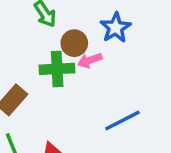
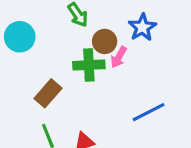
pink arrow: (90, 60) -> (119, 57), turned -40

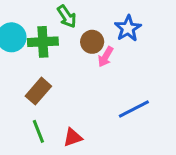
green cross: (89, 65) -> (43, 42), moved

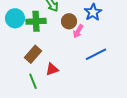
blue line: (134, 109) -> (96, 54), moved
red triangle: (73, 137) -> (52, 69), moved

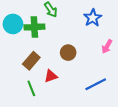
brown circle: (69, 21) -> (68, 53), moved
pink arrow: (78, 31) -> (107, 46), moved
blue line: (96, 54) -> (96, 84), moved

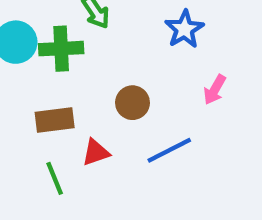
brown rectangle: (31, 61) -> (55, 120), turned 42
blue line: (96, 84) -> (169, 150), moved

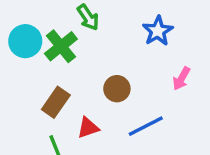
green cross: (61, 49) -> (61, 46), turned -36
brown rectangle: (55, 120) -> (56, 102), turned -48

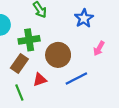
green cross: (61, 46) -> (29, 40), moved, turned 30
brown circle: (117, 89) -> (58, 55), size x1.5

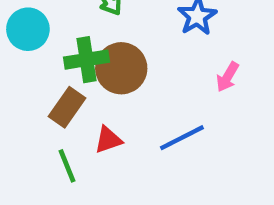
brown circle: (58, 55) -> (121, 68), moved

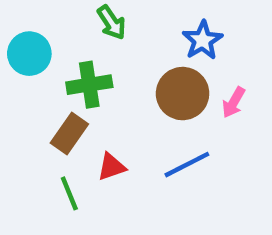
brown circle: (121, 68) -> (183, 94), moved

